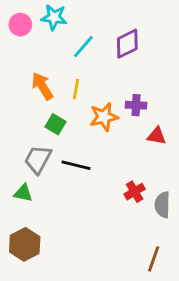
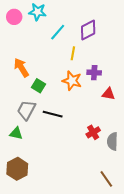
orange arrow: (42, 86) -> (21, 68), moved
yellow line: (76, 89) -> (73, 53), moved
orange star: (104, 117) -> (72, 81), turned 30
brown line: (154, 259) -> (106, 179), turned -54

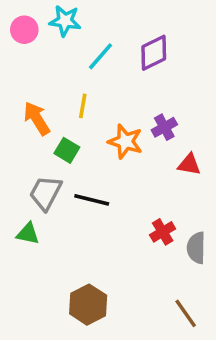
yellow line: (73, 53) -> (83, 106), moved
purple cross: (94, 73) -> (164, 127), turned -32
brown hexagon: (17, 169) -> (88, 305), moved

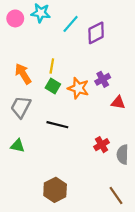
cyan line: (101, 56) -> (71, 24), moved
green square: (67, 150) -> (53, 86), moved
gray trapezoid: (46, 193) -> (21, 107), moved

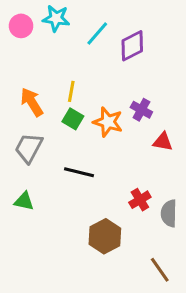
purple cross: (103, 79) -> (141, 110), turned -32
brown hexagon: (55, 190) -> (105, 236), moved

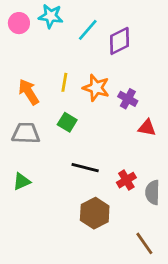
green square: (73, 119) -> (67, 122), moved
orange star: (108, 122) -> (96, 88), moved
gray trapezoid: (29, 148) -> (26, 133), turned 64
black line: (79, 172) -> (85, 168), moved
green triangle: (24, 201) -> (22, 181), turned -36

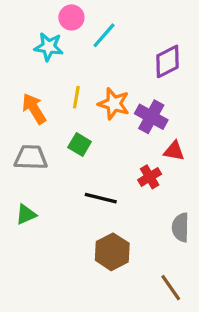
cyan star: (51, 16) -> (49, 47), moved
pink circle: (19, 23) -> (71, 17), moved
purple diamond: (120, 41) -> (167, 61), moved
purple cross: (128, 99) -> (151, 117), size x1.4
red cross: (126, 180) -> (150, 177), moved

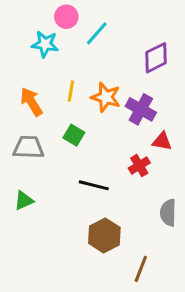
brown line: (171, 288) -> (141, 269), moved, turned 56

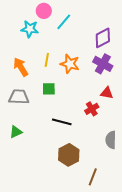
purple cross: (141, 109) -> (103, 64), moved
green square: (74, 135) -> (49, 89), turned -32

